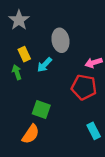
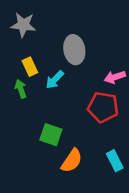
gray star: (19, 20) -> (23, 25), turned -30
orange semicircle: (31, 134) -> (72, 161), moved

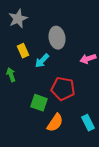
gray star: (23, 25) -> (18, 19), turned -30
green arrow: (21, 89) -> (11, 75), moved
red pentagon: (103, 107) -> (63, 89), moved

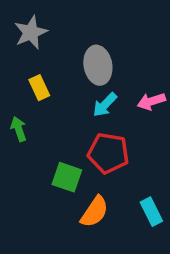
cyan arrow: (42, 61) -> (105, 105), moved

